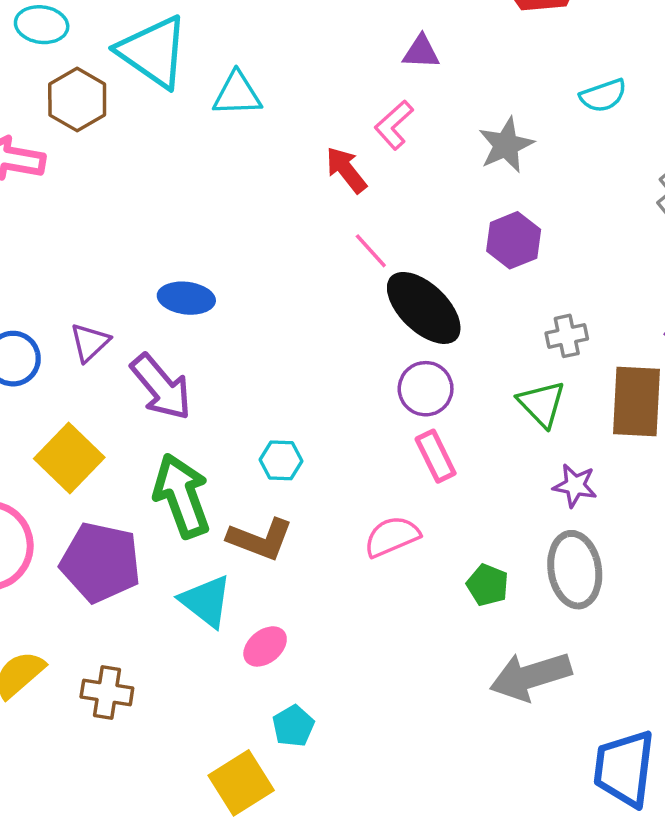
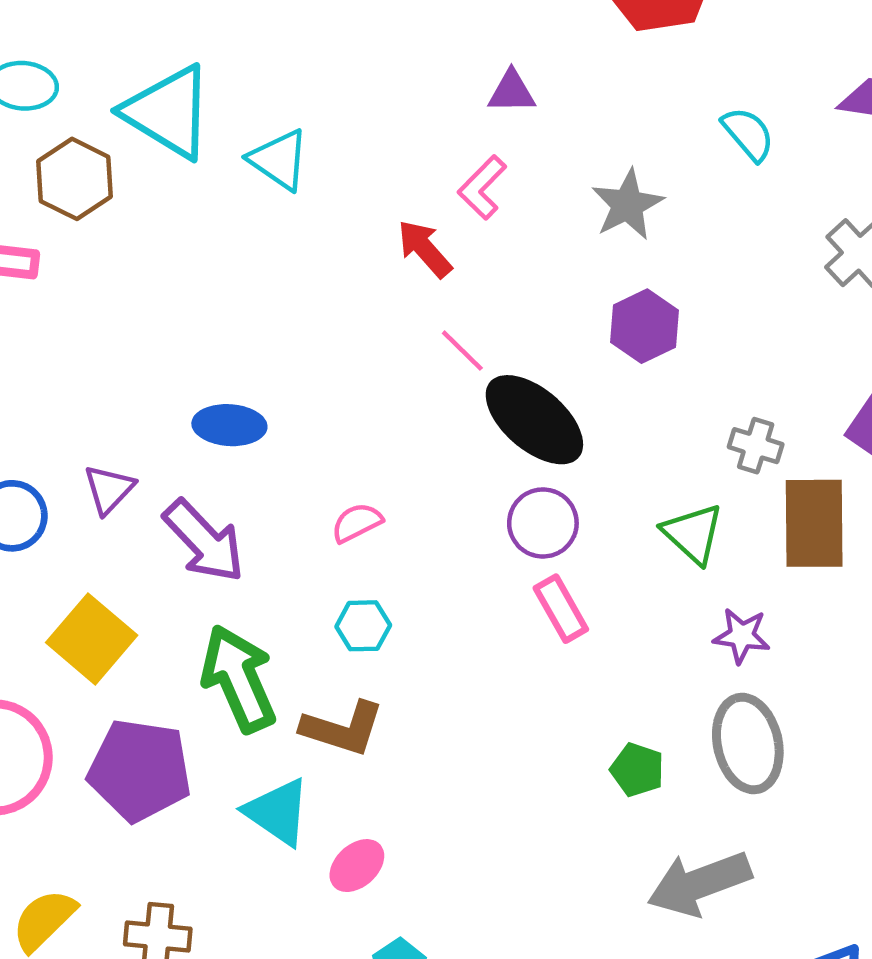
cyan triangle: (237, 94) -> (279, 160), turned 40
cyan semicircle: (603, 96) -> (748, 134), turned -108
gray cross: (567, 336) -> (756, 446), moved, turned 33
pink semicircle: (392, 536) -> (357, 523), moved, size x0.7

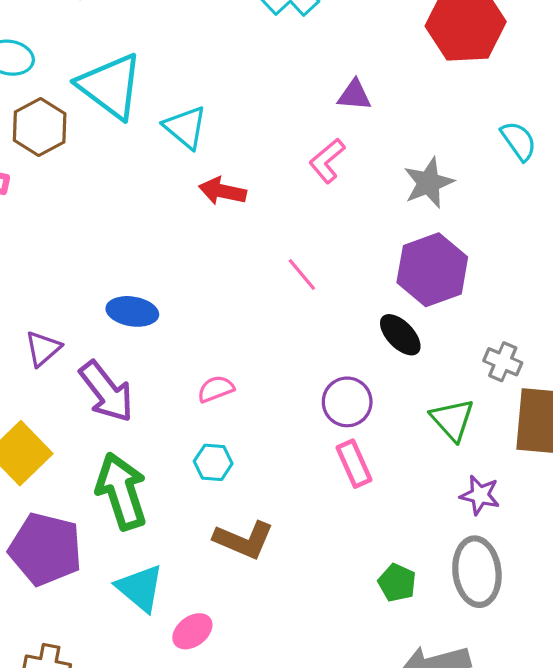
red arrow: (425, 249) -> (222, 191), moved, turned -42
purple hexagon: (644, 326) -> (432, 270), size x1.4
black ellipse: (534, 420) -> (400, 335), moved, size x0.6
brown L-shape: (343, 728) -> (244, 540), moved

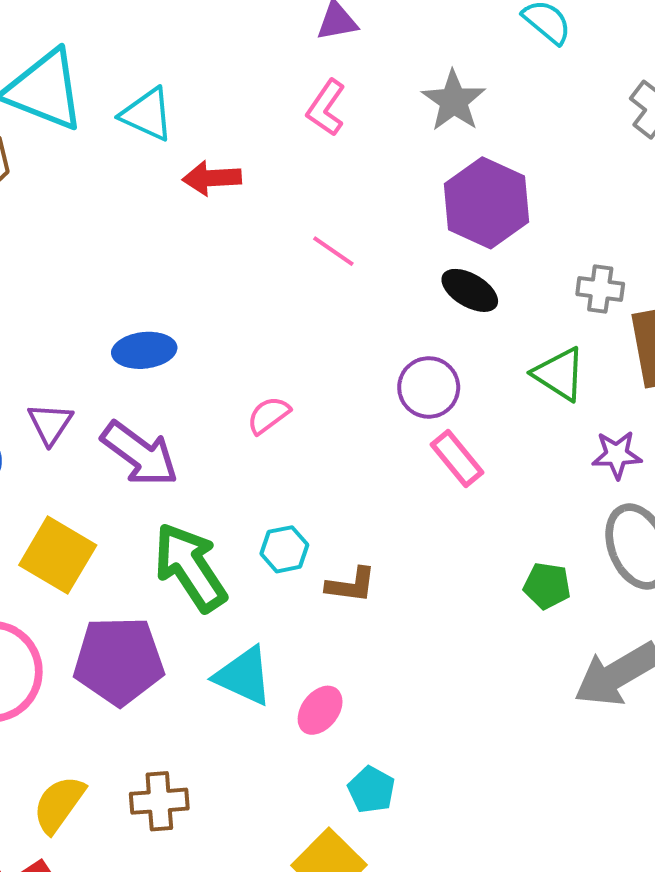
cyan hexagon: (213, 462) -> (284, 549), moved
brown L-shape: (244, 540) -> (351, 585), size x0.7

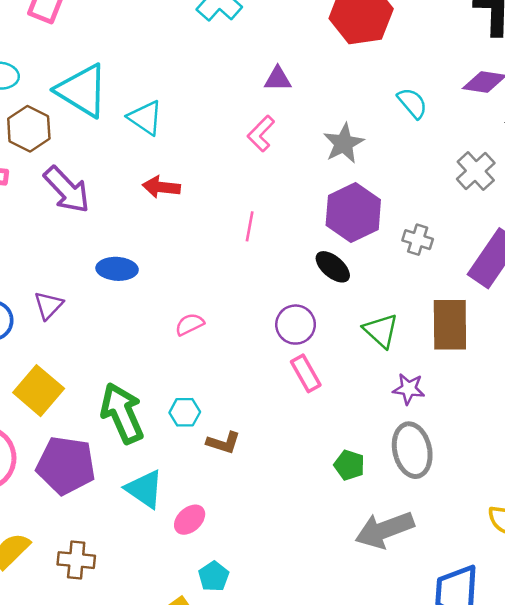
red arrow: (212, 178) -> (161, 187), moved
pink line: (333, 251) -> (250, 226), turned 56
gray cross: (600, 289) -> (418, 240), moved
purple arrow: (140, 454) -> (67, 190), moved

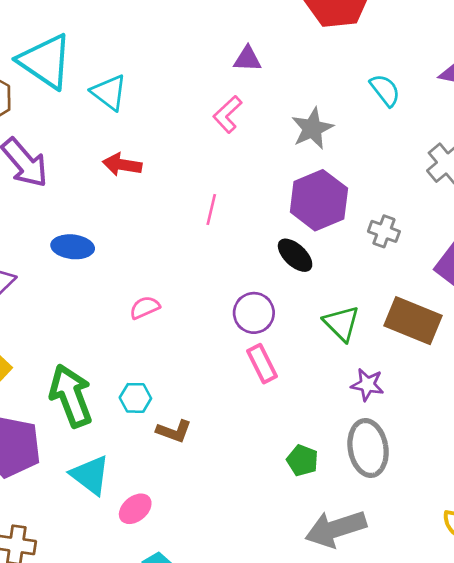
brown rectangle: (450, 325) -> (413, 321), turned -70

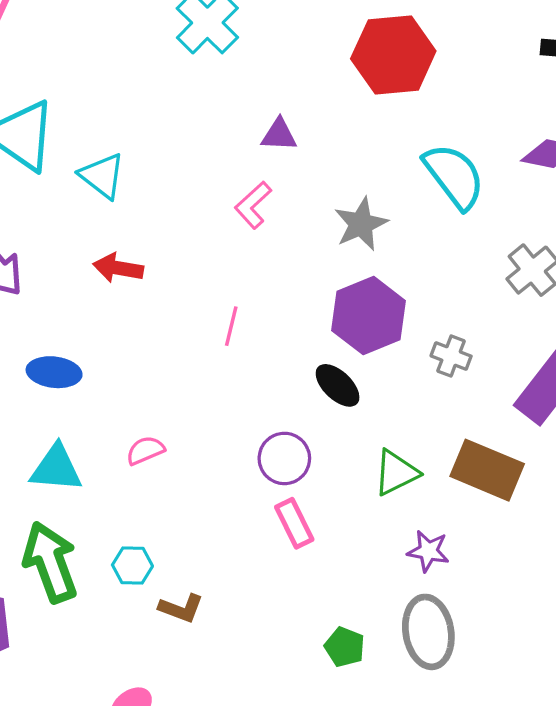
cyan semicircle: (385, 90) -> (454, 176), size x1.6
green triangle: (342, 323) -> (396, 473), turned 48
cyan triangle: (90, 475) -> (56, 468), moved, turned -33

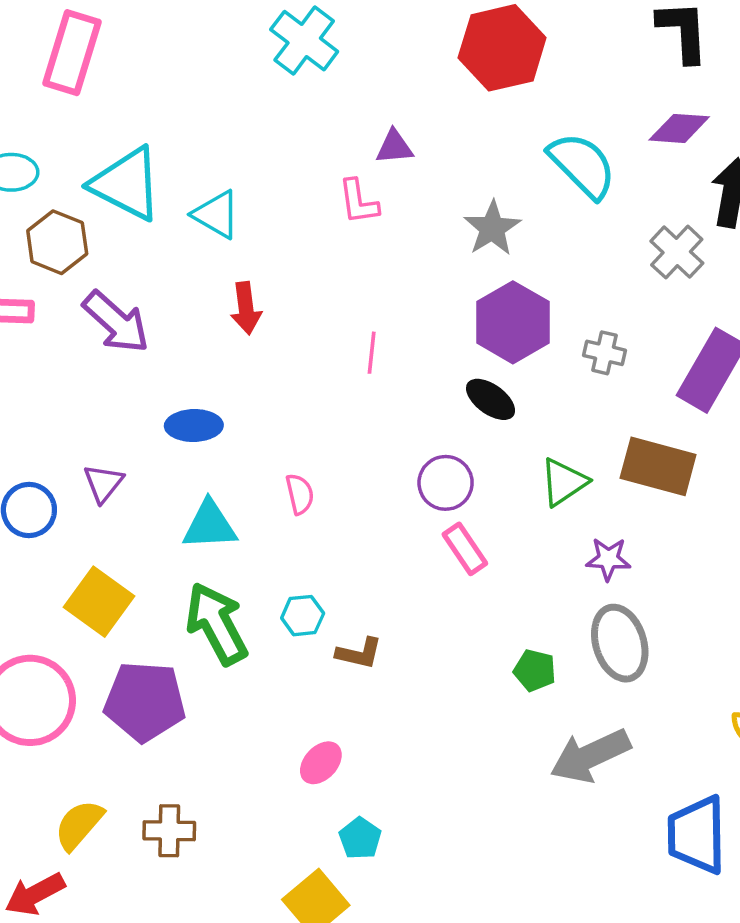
pink L-shape: (253, 205) -> (358, 202), moved, turned -48
red arrow: (118, 268) -> (246, 308), turned -99
pink semicircle: (145, 450) -> (300, 494), turned 108

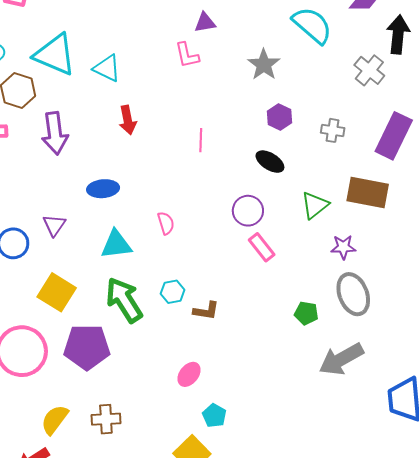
purple arrow: (116, 322) -> (55, 133), turned 45
purple hexagon: (513, 322) -> (279, 117), size x0.6

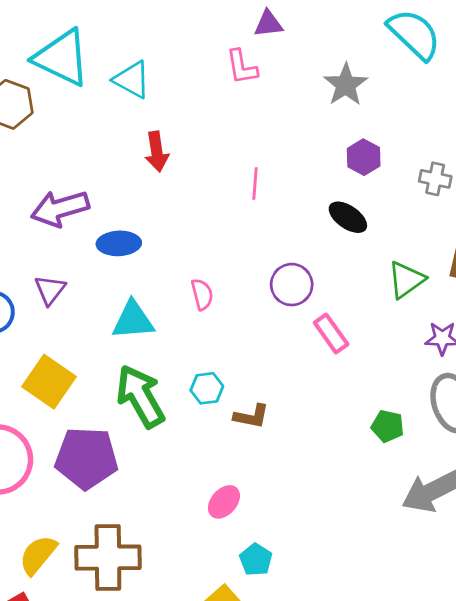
purple arrow: (55, 133) -> (60, 208), moved, turned 78
purple circle: (248, 211) -> (292, 285), moved
brown cross: (106, 419) -> (108, 558), size x1.6

